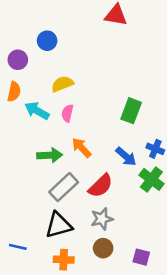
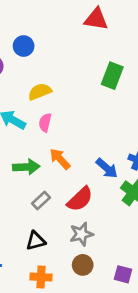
green rectangle: (131, 111) -> (112, 76), moved
gray rectangle: (64, 187) -> (41, 200), size x0.6
black triangle: (59, 225) -> (36, 241), size x0.7

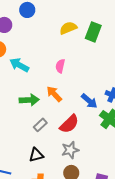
yellow semicircle: (40, 92) -> (68, 28), moved
pink semicircle: (45, 123) -> (60, 66), moved

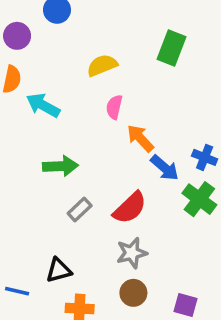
yellow semicircle: (68, 28) -> (102, 65), moved
orange arrow: (54, 94) -> (140, 138), moved
black triangle: (36, 155) -> (59, 270), moved

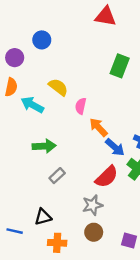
yellow semicircle: (102, 65) -> (58, 87), moved, turned 60
red semicircle: (130, 208) -> (107, 177), moved

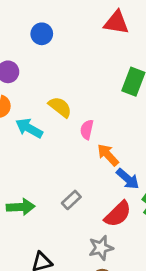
blue circle: (42, 40) -> (42, 34), moved
green arrow: (44, 146) -> (21, 207), moved
gray rectangle: (57, 176) -> (71, 200), moved

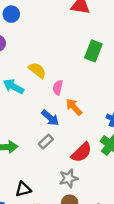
blue circle: (42, 34) -> (11, 14), moved
blue arrow: (128, 179) -> (50, 118), moved

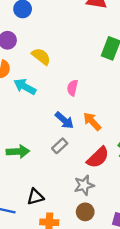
yellow semicircle: (37, 70) -> (41, 56), moved
orange arrow: (74, 107) -> (92, 121), moved

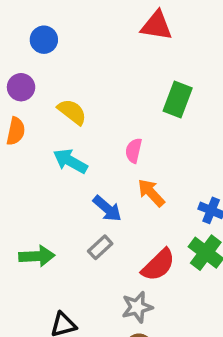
cyan arrow: (25, 87) -> (70, 161), moved
pink semicircle: (72, 88) -> (134, 151), moved
orange arrow: (92, 121) -> (151, 193), moved

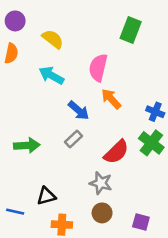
pink semicircle: (134, 151) -> (98, 68), size x1.5
gray star: (137, 307) -> (101, 183), turned 30

